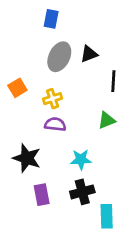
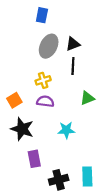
black line: (113, 81) -> (73, 66), moved
orange square: (17, 88) -> (14, 100), moved
black cross: (82, 192) -> (59, 180), moved

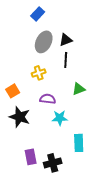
blue rectangle: (42, 15) -> (38, 14), turned 32
purple semicircle: (45, 101) -> (48, 99), moved
purple rectangle: (34, 159) -> (31, 157), moved
cyan rectangle: (87, 176) -> (79, 143), moved

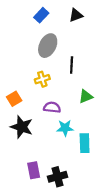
black triangle: (66, 40) -> (76, 15), moved
cyan rectangle: (79, 143) -> (85, 143), moved

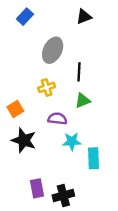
blue rectangle: (41, 15) -> (25, 17), moved
green triangle: (86, 97) -> (83, 101), moved

